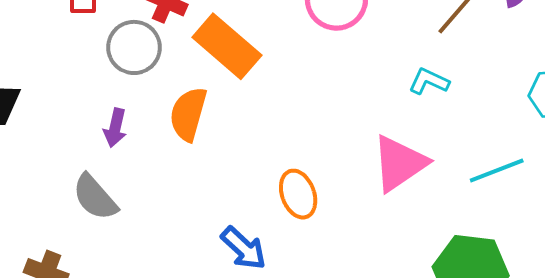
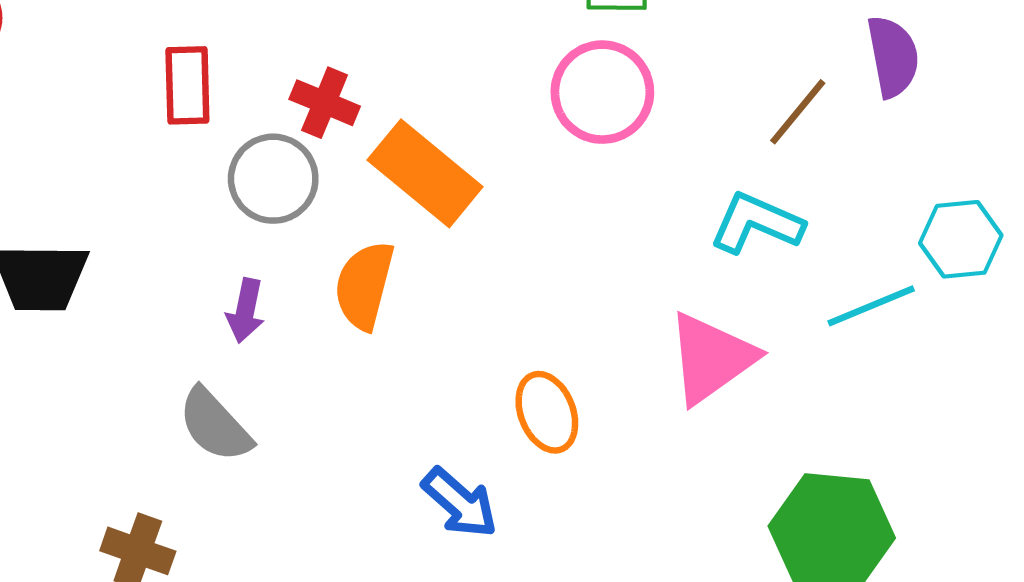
cyan L-shape: (429, 81) -> (756, 223), size x1.4
cyan line: (497, 170) -> (871, 306), moved

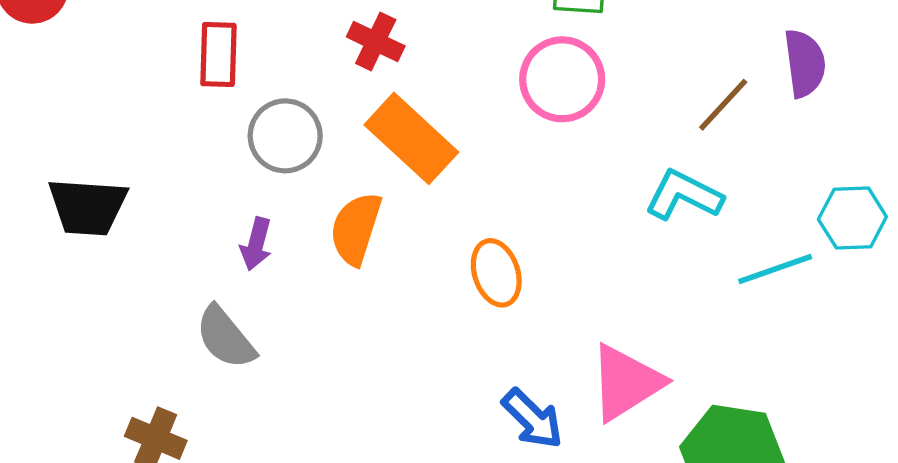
red cross: (325, 103) -> (376, 41), moved
pink triangle: (711, 358) -> (626, 383), moved
orange ellipse: (547, 412) -> (496, 273), moved
blue arrow: (460, 503) -> (533, 419), moved

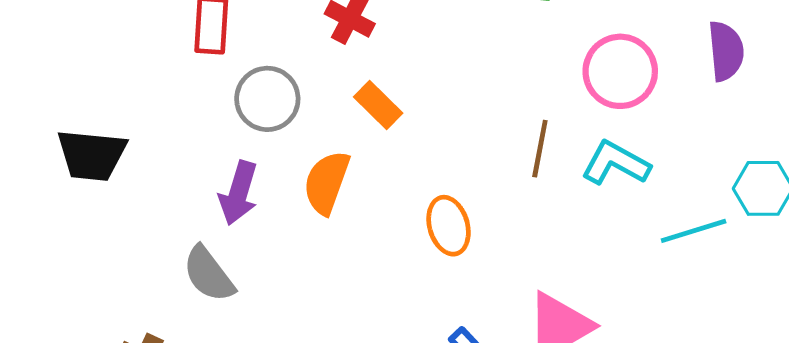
pink circle: (562, 79) -> (620, 71), moved
brown line: (723, 105) -> (540, 149), moved, turned -34
orange rectangle: (411, 138) -> (378, 105), size x0.6
purple arrow: (256, 244) -> (239, 193), size x1.4

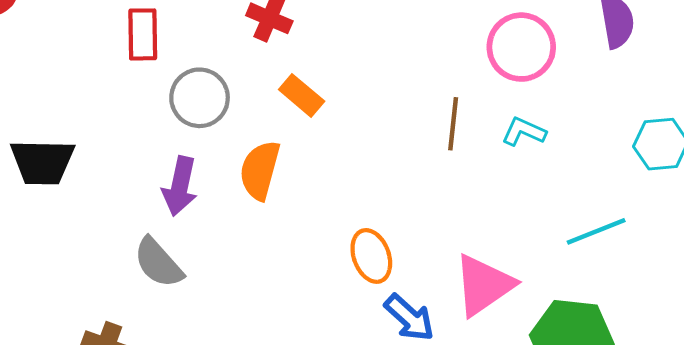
cyan L-shape: (616, 163) -> (524, 132), size x0.7
orange ellipse: (449, 226) -> (371, 256), moved
cyan line: (694, 231) -> (596, 231), moved

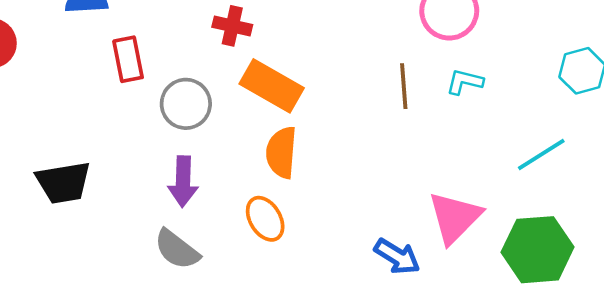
orange rectangle: (302, 95) -> (272, 86), size x1.6
orange semicircle: (260, 170) -> (281, 152), moved
orange ellipse: (371, 256) -> (265, 219), moved

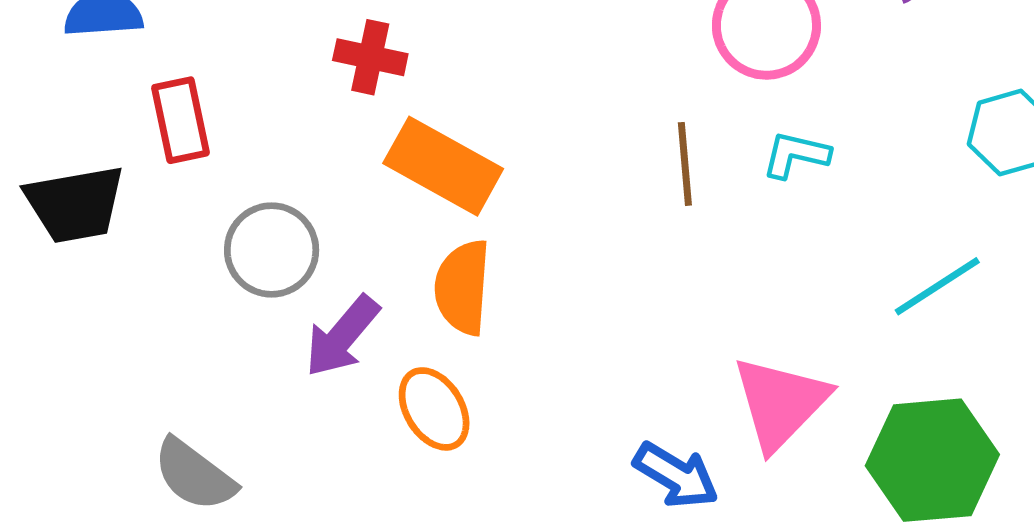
gray circle: (186, 104) -> (272, 250), moved
purple arrow: (183, 181) -> (342, 336), moved, turned 39
black trapezoid: (63, 183) -> (75, 204), moved
gray semicircle: (177, 249) -> (194, 475), moved

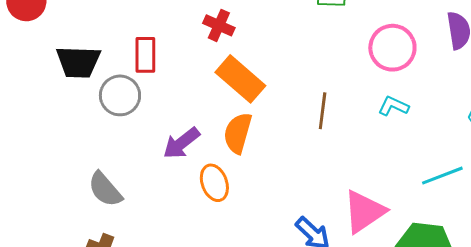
red rectangle: (180, 120) -> (145, 55), moved
brown line: (685, 164) -> (323, 111), moved
gray circle: (272, 250) -> (120, 95), moved

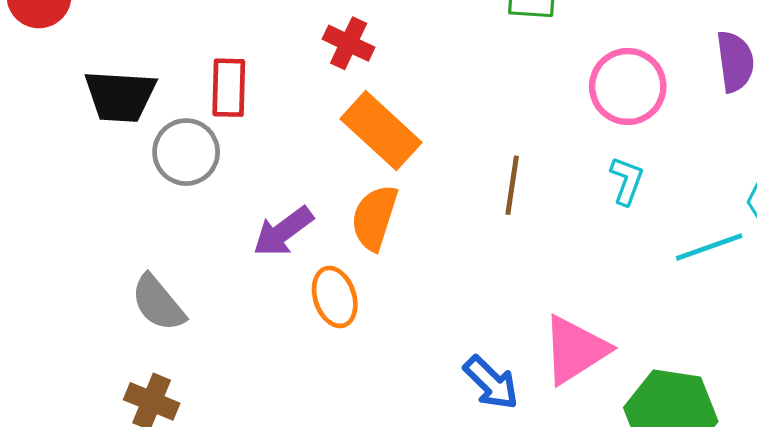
cyan L-shape: (393, 106) -> (627, 181), turned 84
cyan line: (442, 176) -> (709, 247), moved

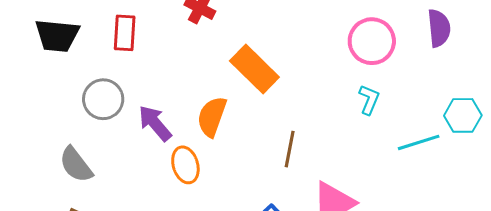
orange rectangle: (381, 131) -> (254, 69), moved
gray circle: (186, 152) -> (103, 99), moved
brown line: (512, 185) -> (290, 149), moved
purple arrow: (283, 232) -> (155, 123), turned 84

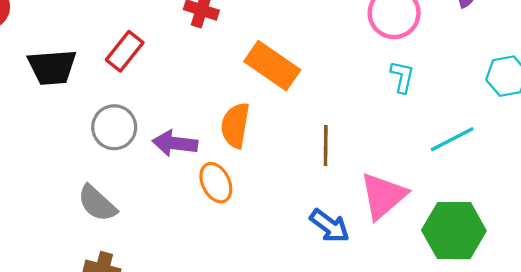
red rectangle: (125, 33) -> (125, 51), turned 45
purple arrow: (155, 123) -> (175, 143), turned -33
cyan line: (419, 142) -> (452, 139), moved

